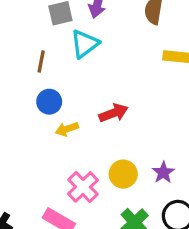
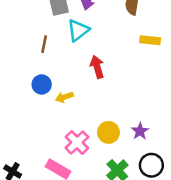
blue circle: (49, 102) -> (42, 84), moved
red arrow: (114, 113) -> (97, 67), moved, turned -85

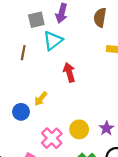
blue circle: (42, 84) -> (21, 112), moved
yellow arrow: (64, 97) -> (41, 99), turned -32

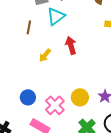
yellow arrow: (41, 99) -> (45, 55), moved
blue circle: (21, 112) -> (28, 97), moved

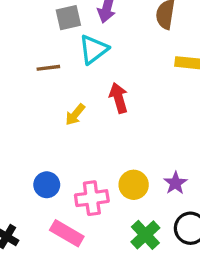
brown line: (29, 27) -> (48, 68), turned 72
pink cross: (55, 105) -> (92, 198), turned 36

